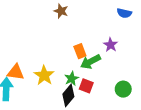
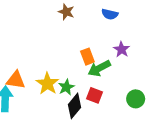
blue semicircle: (124, 13) -> (110, 14), moved
green star: (72, 79) -> (66, 87), moved

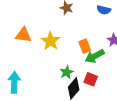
orange triangle: (16, 80) -> (23, 35), moved
yellow star: (47, 84) -> (50, 41), moved

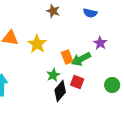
orange rectangle: (85, 46) -> (67, 57), moved

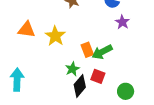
purple star: (100, 43) -> (122, 22), moved
green circle: (112, 85) -> (126, 91), moved

